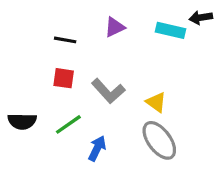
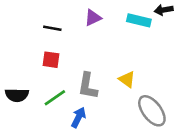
gray L-shape: (108, 91) -> (88, 86), moved, turned 52
gray ellipse: (159, 140) -> (152, 111), moved

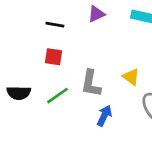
blue arrow: (78, 117) -> (104, 116), moved

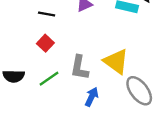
red square: (54, 57) -> (45, 43), turned 35
yellow triangle: (131, 77) -> (116, 62), size x1.6

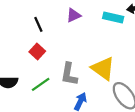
black line: (47, 14) -> (38, 24), turned 56

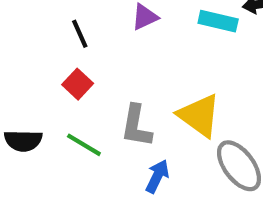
green line: (41, 84) -> (84, 145), turned 66

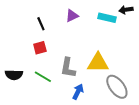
red square: (78, 84) -> (40, 48), turned 32
yellow triangle: (199, 115) -> (98, 63), turned -35

